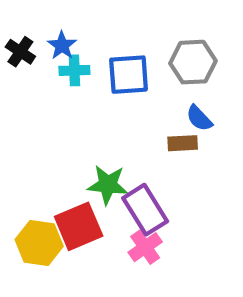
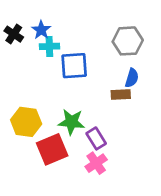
blue square: (129, 75) -> (74, 66), moved
blue semicircle: (199, 118) -> (132, 78), turned -120
purple rectangle: (145, 210) -> (96, 138), size x0.7
yellow hexagon: (39, 243) -> (26, 122), moved

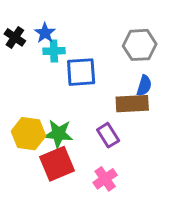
brown rectangle: (121, 94) -> (132, 104), size x1.5
green star: (71, 122) -> (58, 134), moved
purple rectangle: (96, 138) -> (108, 135), moved

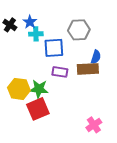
gray hexagon: (140, 45) -> (79, 30), moved
purple rectangle: (108, 135) -> (60, 72), moved, turned -49
pink cross: (105, 179) -> (94, 125), moved

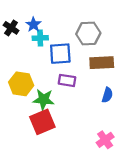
blue semicircle: (96, 57) -> (107, 95), moved
brown rectangle: (88, 69) -> (102, 63), moved
yellow hexagon: (19, 89) -> (21, 84), moved

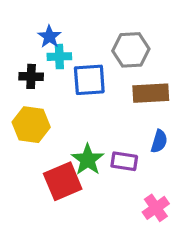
black cross: (11, 28) -> (31, 76), moved, turned -32
purple rectangle: (67, 80) -> (124, 161), moved
green star: (44, 100) -> (88, 160), moved, turned 30

